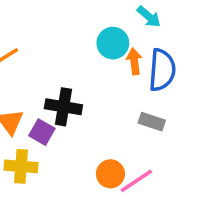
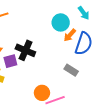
orange arrow: (134, 61) -> (70, 35), turned -144
purple square: (42, 132) -> (10, 61), turned 32

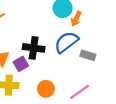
blue semicircle: (84, 44) -> (66, 42), moved, turned -130
orange circle: (42, 93) -> (46, 89), moved

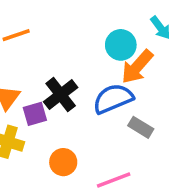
orange arrow: (76, 19) -> (137, 67), size x1.5
black cross: (34, 48) -> (61, 95), turned 30

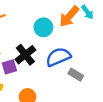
cyan circle: (121, 45) -> (43, 27), moved
orange arrow: (137, 67) -> (69, 16), moved

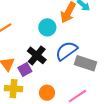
gray rectangle: (76, 75) -> (86, 63), size x1.5

